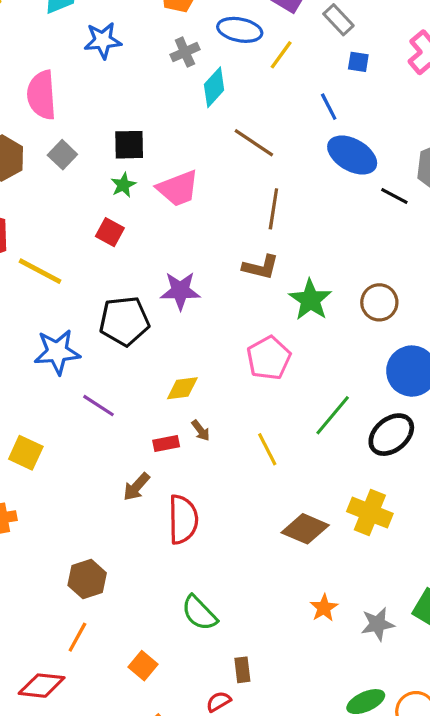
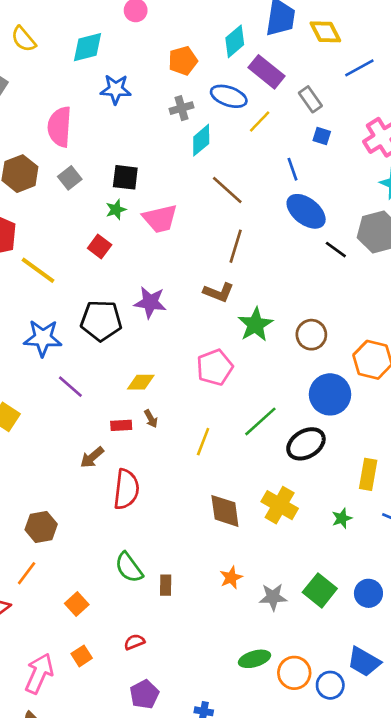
yellow line: (267, 449) -> (203, 442), turned 40
brown diamond: (305, 529) -> (225, 511), turned 51
brown rectangle: (242, 670) -> (166, 585), moved

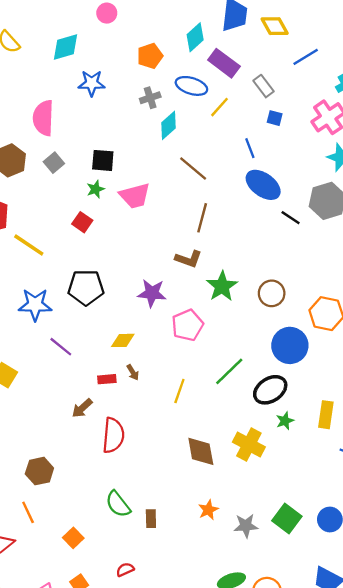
purple star: (150, 302) -> (152, 293), moved
green star: (342, 518) -> (285, 421), moved
orange line: (27, 573) -> (28, 512), turned -60

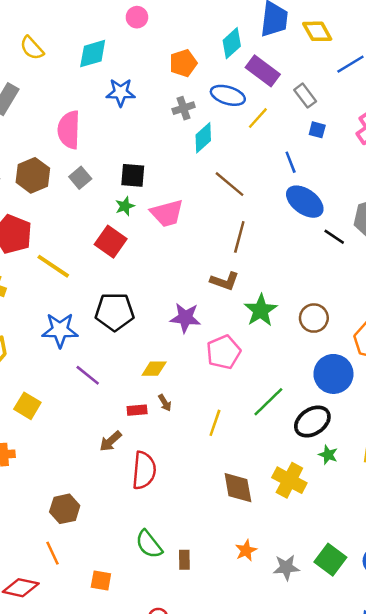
red square: (82, 222) -> (111, 242), size x1.4
green star: (285, 421) -> (328, 455), turned -30
orange square: (73, 538) -> (101, 580), turned -36

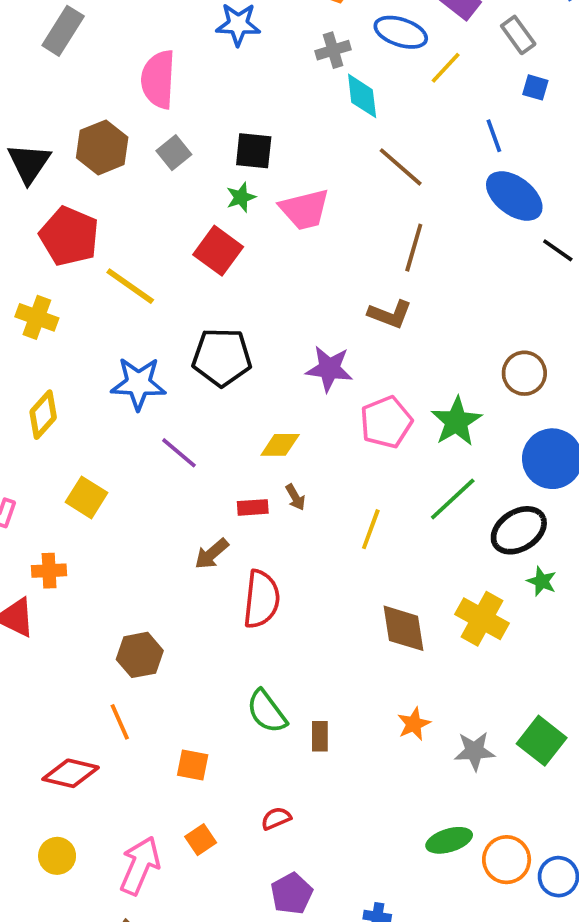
cyan diamond: (203, 138) -> (362, 96), turned -56
green star: (261, 310) -> (456, 421), moved

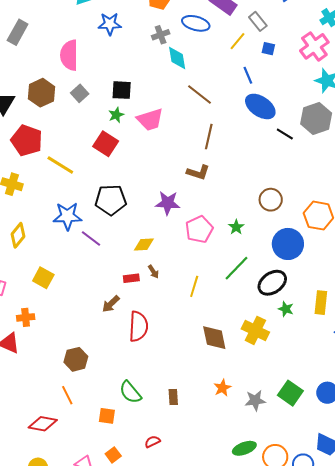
yellow line: (446, 68) -> (237, 41), moved
green star: (456, 421) -> (236, 227), size x0.6
purple line: (179, 453) -> (91, 239), moved
green semicircle: (267, 711) -> (130, 392), moved

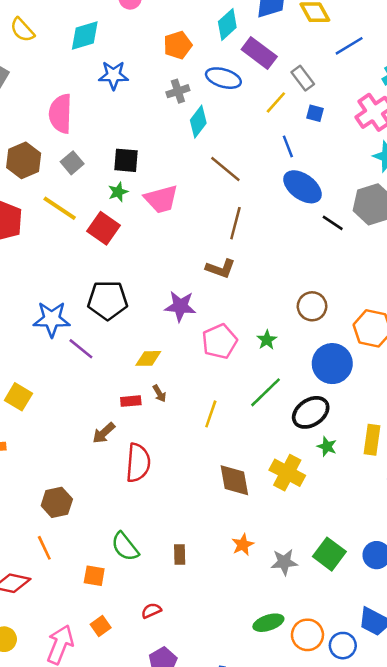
cyan diamond: (177, 58) -> (198, 122), turned 45
yellow line: (60, 165) -> (60, 208), moved

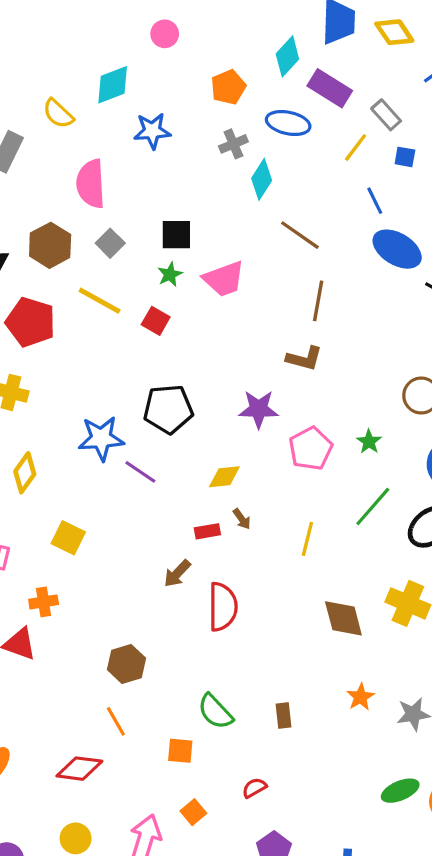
yellow semicircle: (22, 30) -> (58, 114), moved
red square: (103, 228) -> (156, 321), size x0.7

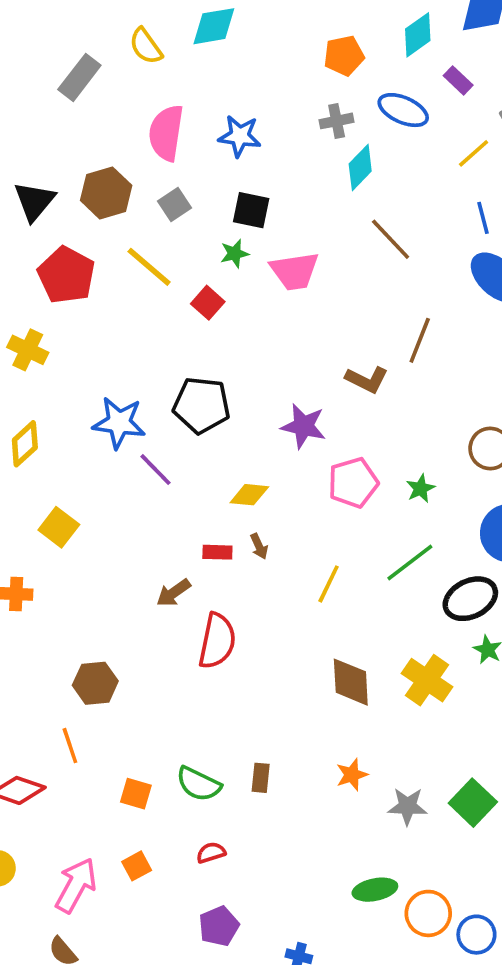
purple rectangle: (330, 88) -> (458, 80), size x0.6
blue star: (152, 131) -> (240, 136), moved
brown line: (318, 301) -> (420, 340), moved
green semicircle: (215, 712) -> (199, 784), moved, turned -33

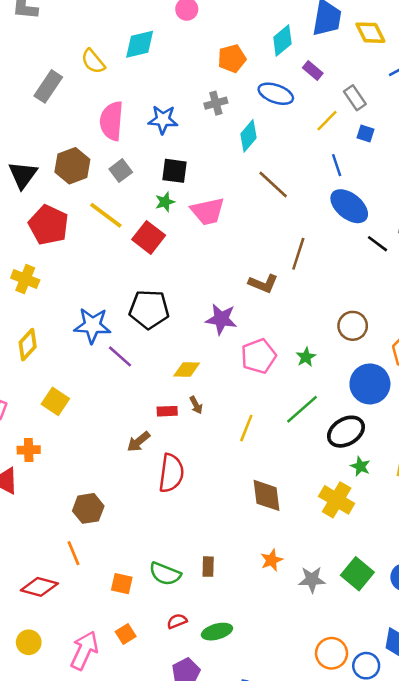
gray cross: (337, 121) -> (216, 103), moved
red square: (208, 303) -> (149, 237), size x1.4
yellow cross: (427, 680) -> (337, 500), moved
green ellipse: (375, 890) -> (217, 632), moved

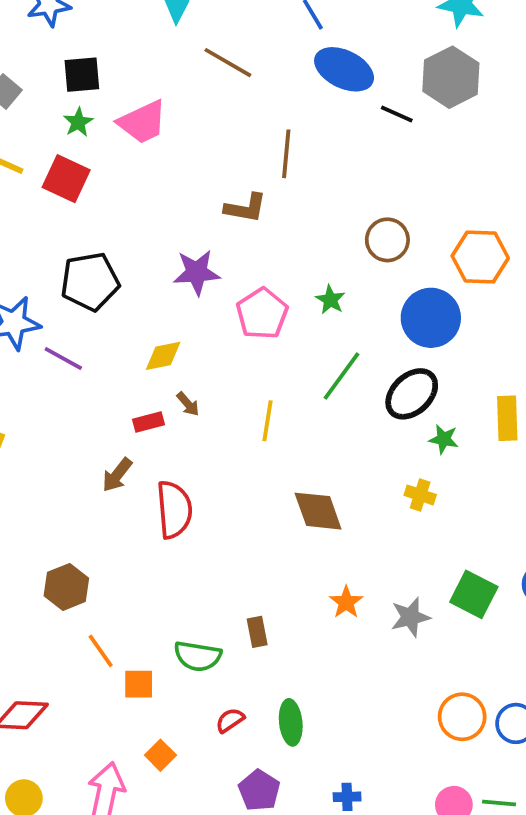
yellow cross: (337, 500) -> (420, 495), size x0.6
orange line: (73, 553) -> (101, 651), moved
green ellipse: (217, 632) -> (291, 722), turned -68

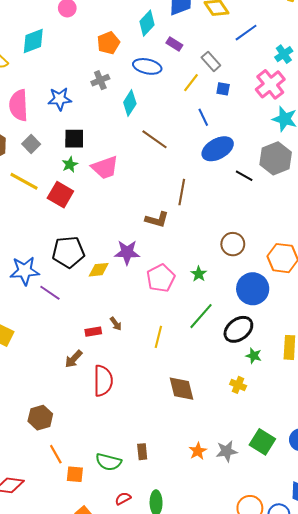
blue ellipse: (344, 69) -> (218, 149), turned -60
yellow diamond: (163, 356) -> (99, 270), moved
orange star: (346, 602) -> (198, 451), moved

